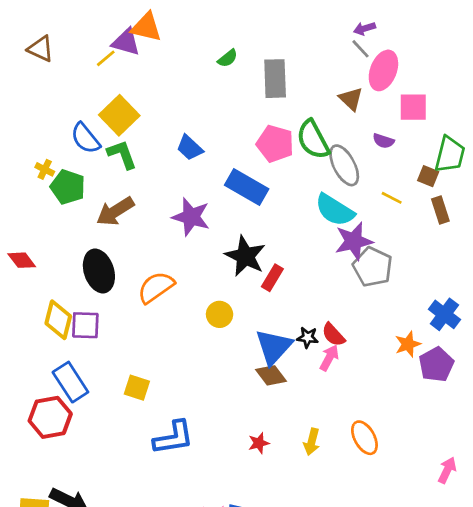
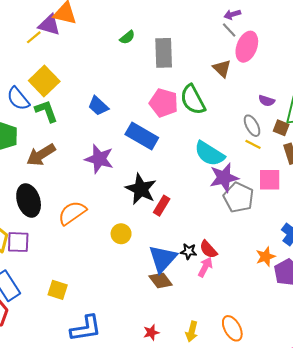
pink square: (413, 107) -> (270, 180), moved
purple semicircle: (383, 141) -> (267, 101), moved
gray ellipse: (344, 165) -> (252, 126), moved, size x0.7

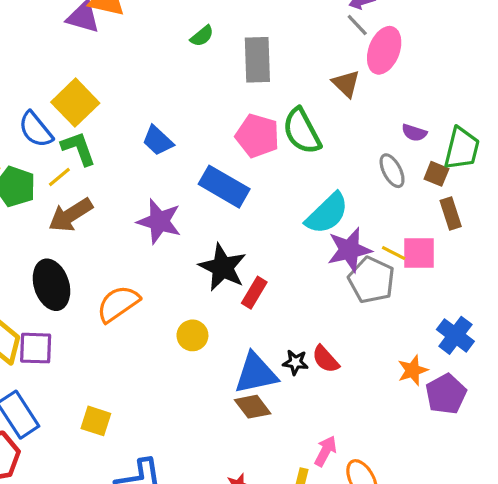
yellow line: (34, 37) -> (59, 177), moved
yellow line: (253, 144) -> (394, 253), moved
cyan semicircle: (209, 154) -> (327, 213), turned -76
blue triangle: (163, 259) -> (256, 373), turned 36
pink arrow: (205, 267) -> (326, 451), moved

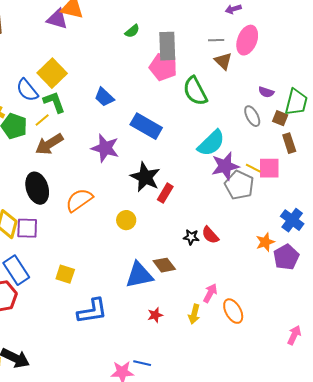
gray line: (357, 25) -> (216, 40), moved, turned -49
pink pentagon: (257, 136) -> (163, 67), moved
blue triangle: (256, 373) -> (139, 275), moved

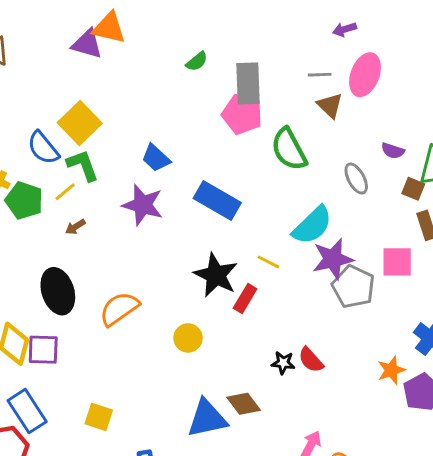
gray ellipse: (252, 116) -> (356, 179), moved
brown arrow: (49, 144) -> (75, 227), size x0.5
purple star: (105, 148) -> (143, 205), moved
yellow line: (253, 168) -> (268, 262), moved

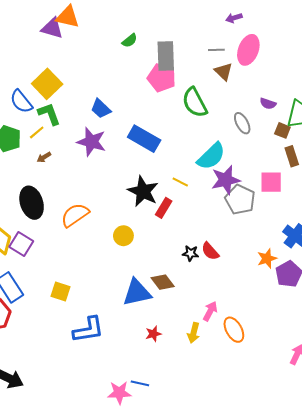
purple square: (43, 350) -> (21, 244), turned 30

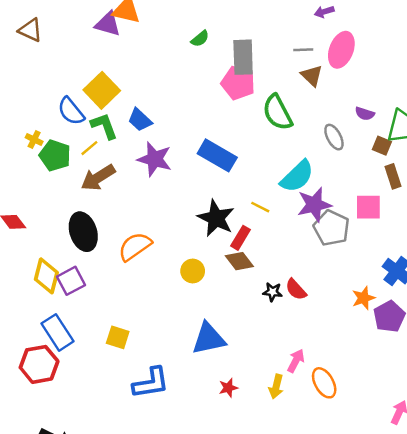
blue trapezoid: (101, 109) -> (140, 120), moved
brown arrow: (44, 157) -> (98, 178), size x2.0
purple square: (21, 244) -> (71, 281), turned 30
brown diamond: (163, 282) -> (239, 261), moved

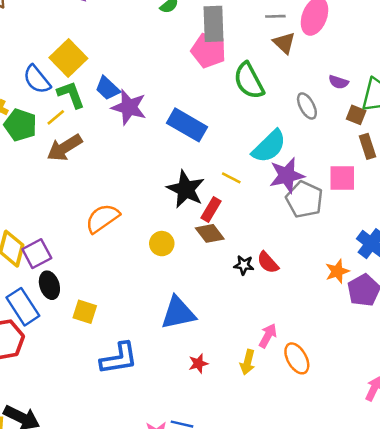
purple star: (155, 159) -> (129, 107), moved
black ellipse: (83, 232) -> (49, 285), moved, size x0.7

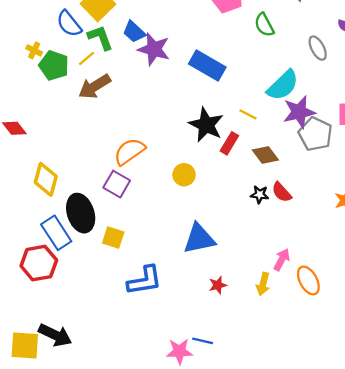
green semicircle: (249, 81) -> (264, 25), size x0.7
brown diamond: (210, 233) -> (265, 155), moved
purple square: (37, 254) -> (117, 184), moved, turned -32
black ellipse: (49, 285) -> (81, 213), size x1.5

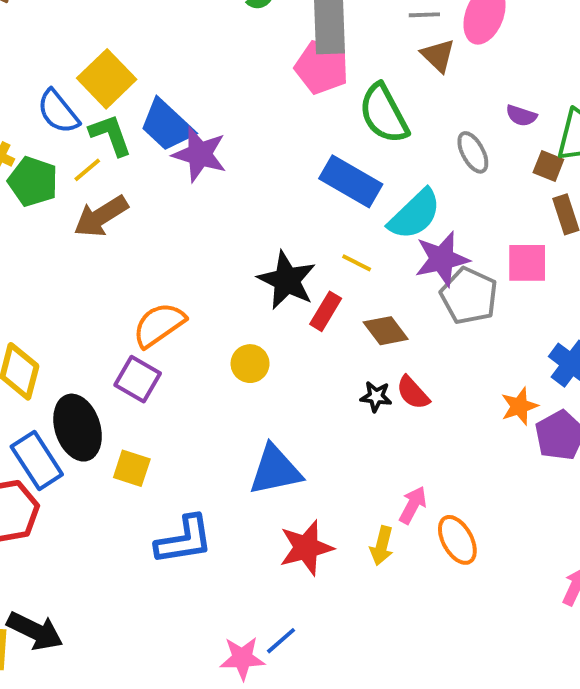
green semicircle: (264, 25) -> (384, 114), size x1.5
blue trapezoid: (134, 32) -> (167, 125), size x1.4
blue rectangle: (207, 66) -> (351, 181), moved
red star: (218, 285) -> (306, 548), size x1.8
blue line: (203, 341) -> (281, 641), turned -54

